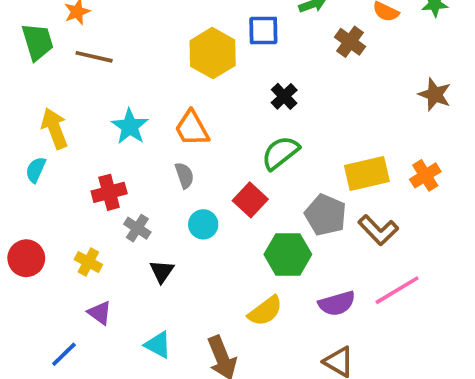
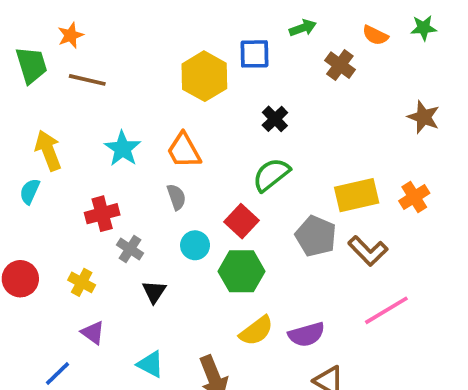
green hexagon: (288, 254) -> (241, 271), moved
purple semicircle: (337, 303) -> (307, 334), moved

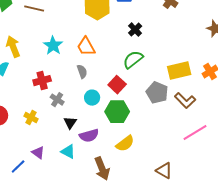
purple triangle: (93, 333) -> (38, 153), moved
purple semicircle: (307, 334) -> (89, 136), moved
cyan triangle: (150, 364) -> (68, 152), moved

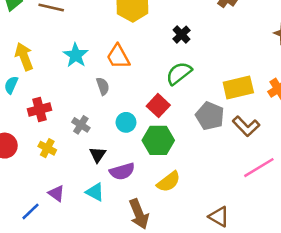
gray semicircle: (82, 72) -> (103, 86), moved
red cross: (42, 81) -> (40, 109), moved

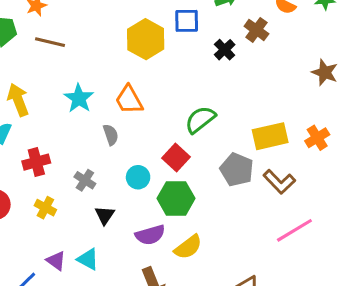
black cross: (181, 35) -> (225, 50), moved
purple semicircle: (122, 171) -> (150, 235), moved
cyan triangle: (95, 192) -> (88, 259), moved

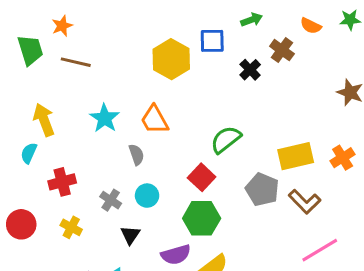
cyan circle: (138, 177) -> (147, 196), moved

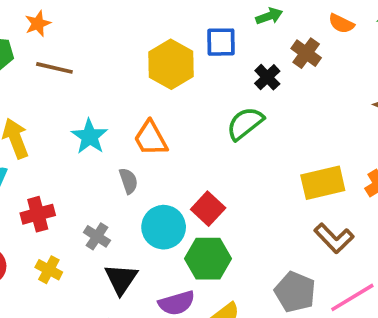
green semicircle: (226, 139) -> (245, 123), moved
gray pentagon: (262, 189) -> (295, 292), moved
cyan circle: (147, 196) -> (164, 227), moved, size x1.5
black triangle: (130, 235) -> (121, 279), size x1.4

